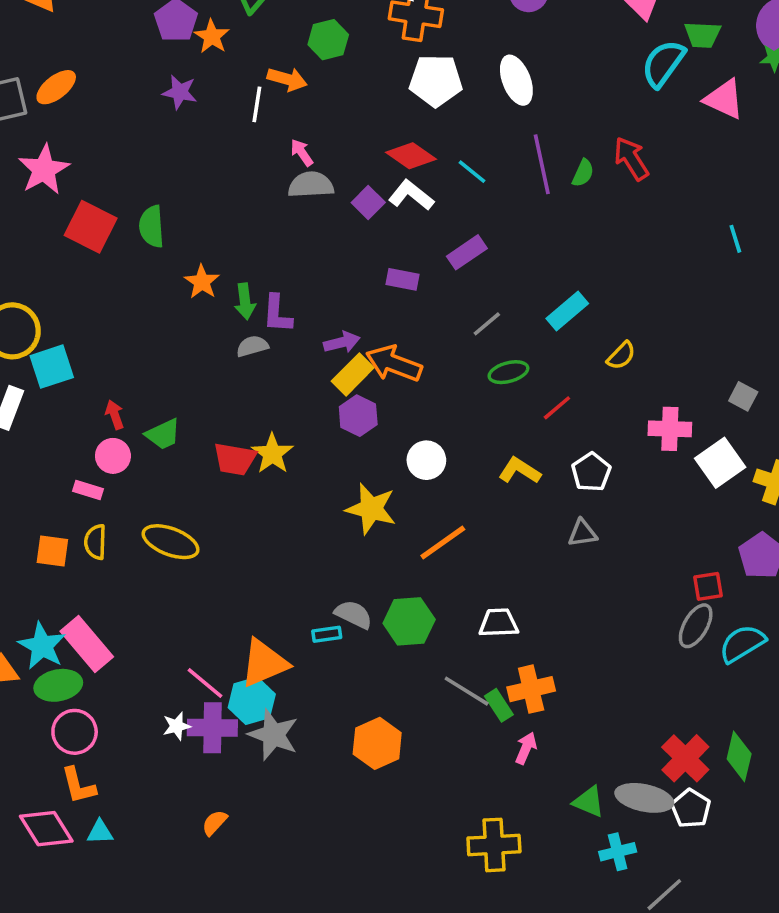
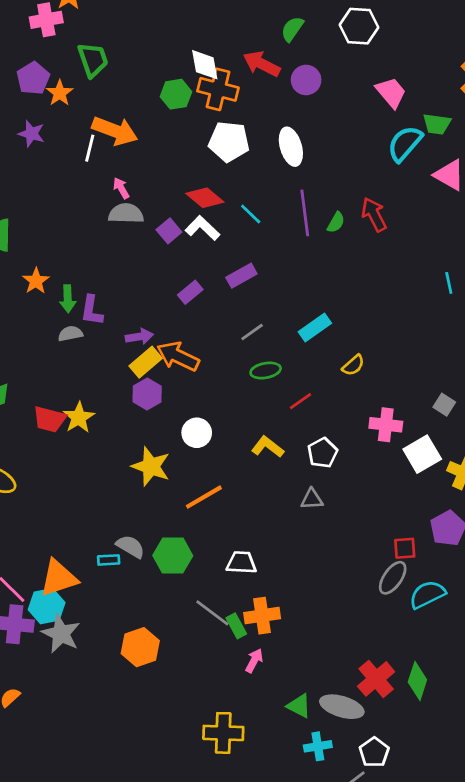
green hexagon: (328, 40) -> (176, 94), moved
orange arrow: (287, 79) -> (115, 131), size x1.5
purple rectangle: (402, 279) -> (190, 292), turned -55
white pentagon: (691, 808) -> (374, 752), moved

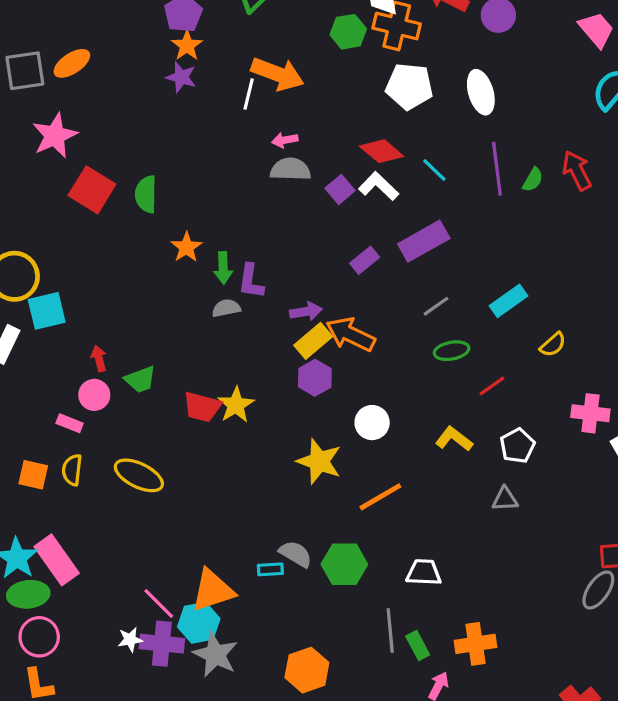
orange star: (60, 93) -> (187, 46), moved
pink arrow: (121, 188) -> (285, 140), turned -70
purple rectangle: (241, 276) -> (424, 241), size x1.4
gray line: (212, 613) -> (390, 630), turned 48
orange cross: (262, 616) -> (475, 644), moved

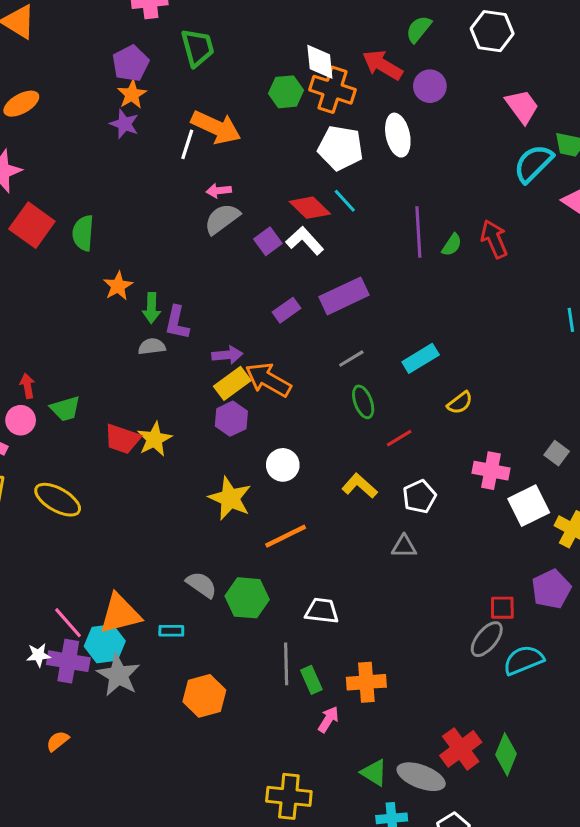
white ellipse: (481, 92) -> (398, 135), moved
gray semicircle: (290, 169) -> (222, 219), turned -42
cyan line: (434, 170) -> (345, 201), moved
green ellipse: (452, 351) -> (363, 402), turned 76
cyan rectangle: (270, 569) -> (171, 631), moved

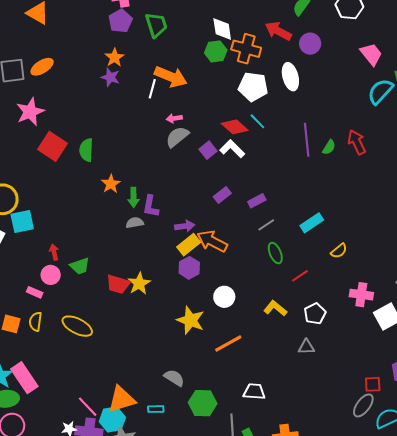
white diamond: (320, 62) -> (222, 29), moved
purple pentagon: (131, 63) -> (120, 21), moved
purple rectangle: (344, 296) -> (257, 201), moved, size x0.6
green hexagon: (247, 598) -> (203, 403), moved

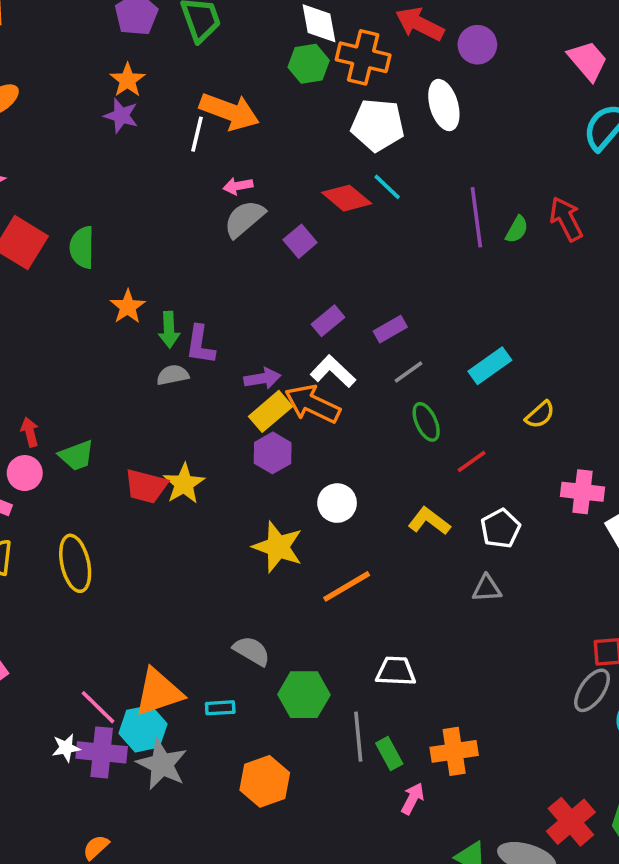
white L-shape: (232, 149) -> (333, 371), moved
yellow ellipse: (77, 326) -> (75, 563), turned 52

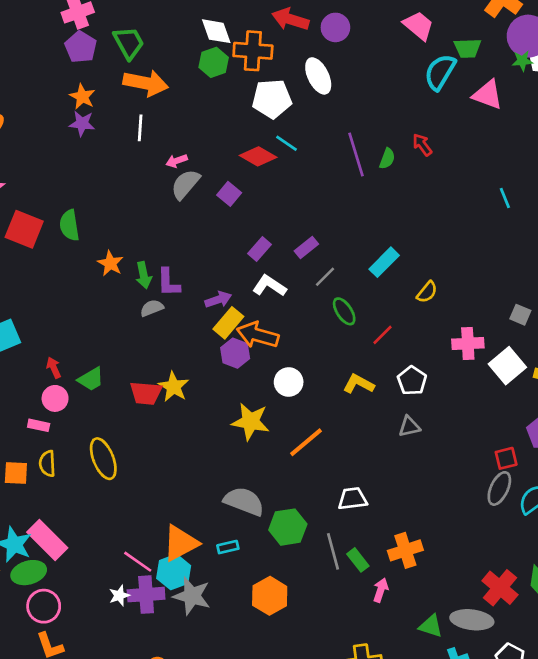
orange arrow: (229, 112) -> (146, 83), moved
red arrow: (566, 219) -> (422, 145), size x0.7
orange arrow: (312, 404) -> (258, 335), moved
gray semicircle: (252, 651) -> (244, 501), size x1.4

